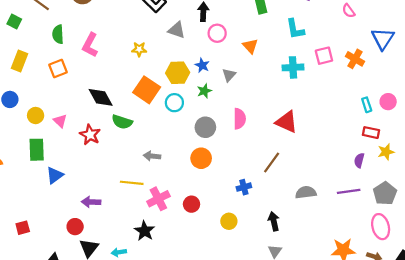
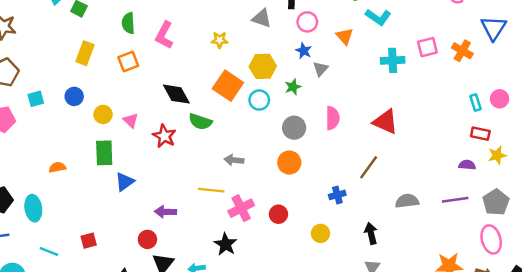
cyan L-shape: (295, 29) -> (378, 17), moved, turned -45
blue star: (202, 65) -> (304, 51), moved
purple semicircle: (359, 160) -> (467, 165), turned 80

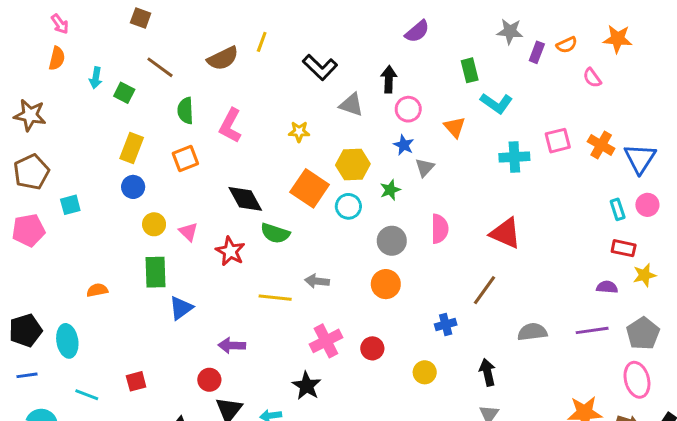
blue triangle: (494, 28) -> (640, 158), moved
blue circle: (74, 96) -> (133, 187), moved
yellow line: (211, 190) -> (275, 298), moved

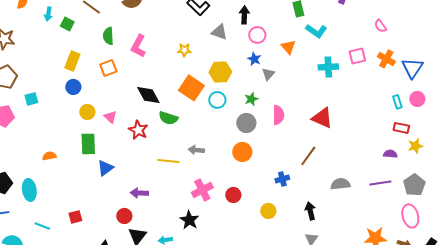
pink semicircle: (592, 78) -> (380, 26), moved
green star: (390, 190) -> (251, 99), moved

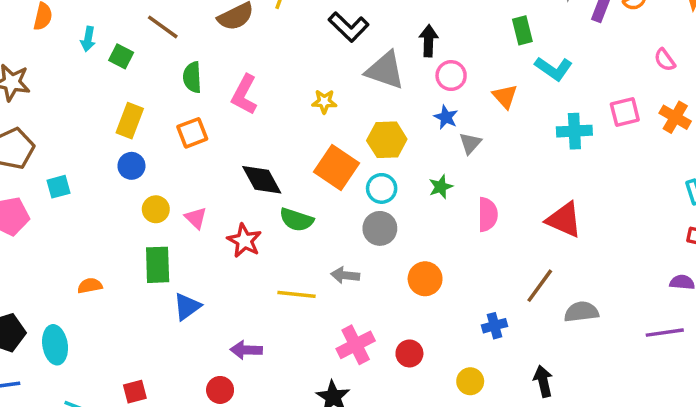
gray triangle: (219, 32) -> (385, 70), size x1.4
gray circle: (246, 123) -> (380, 228), moved
gray semicircle: (340, 184) -> (581, 312), moved

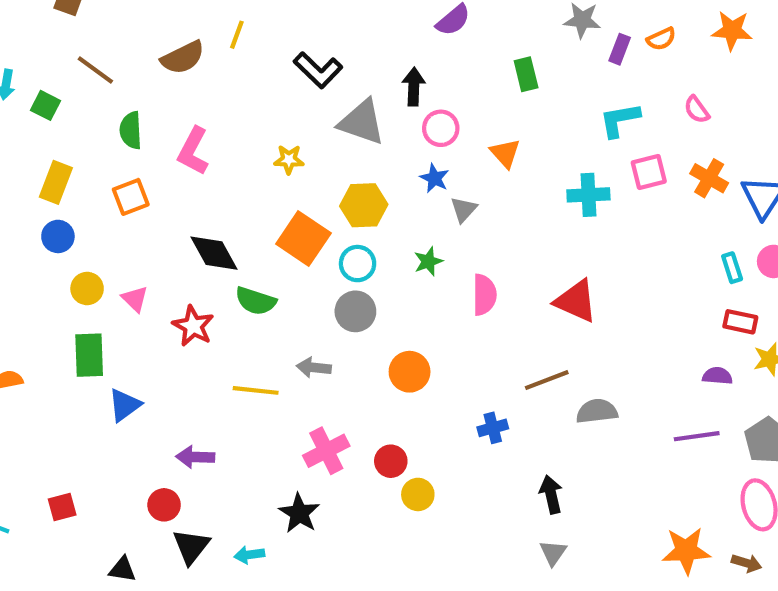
cyan L-shape: (554, 69) -> (620, 120), moved, turned 135
brown line: (540, 286) -> (547, 380), turned 33
yellow circle: (470, 381) -> (418, 494), moved

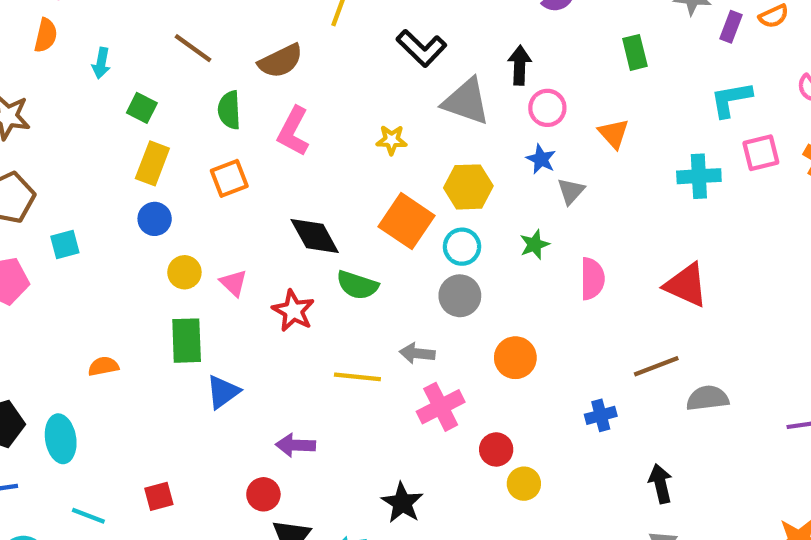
brown semicircle: (183, 58) -> (281, 61), moved
green square: (45, 105) -> (142, 108), moved
pink cross: (326, 451) -> (441, 407), moved

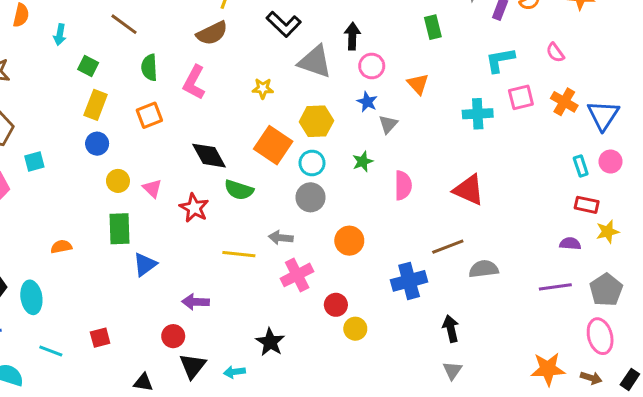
brown semicircle: (281, 61) -> (212, 33), moved
blue cross: (601, 415) -> (409, 281), size x1.6

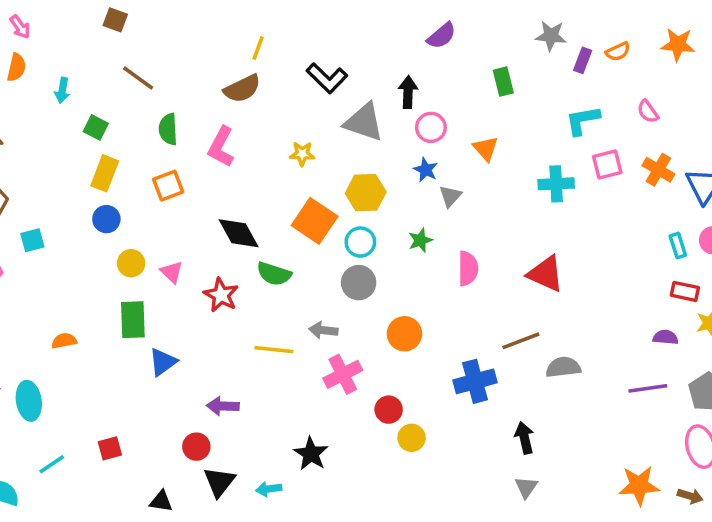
cyan line: (51, 351) -> (52, 464), turned -55

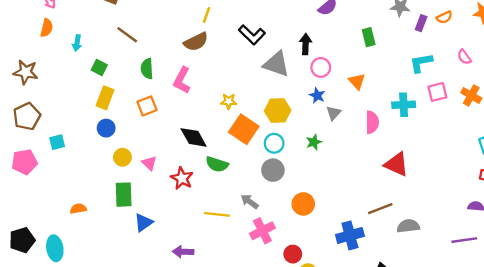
yellow star: (302, 154) -> (229, 101), moved
pink semicircle: (468, 268) -> (372, 122), moved
gray arrow: (323, 330) -> (250, 202), turned 30

